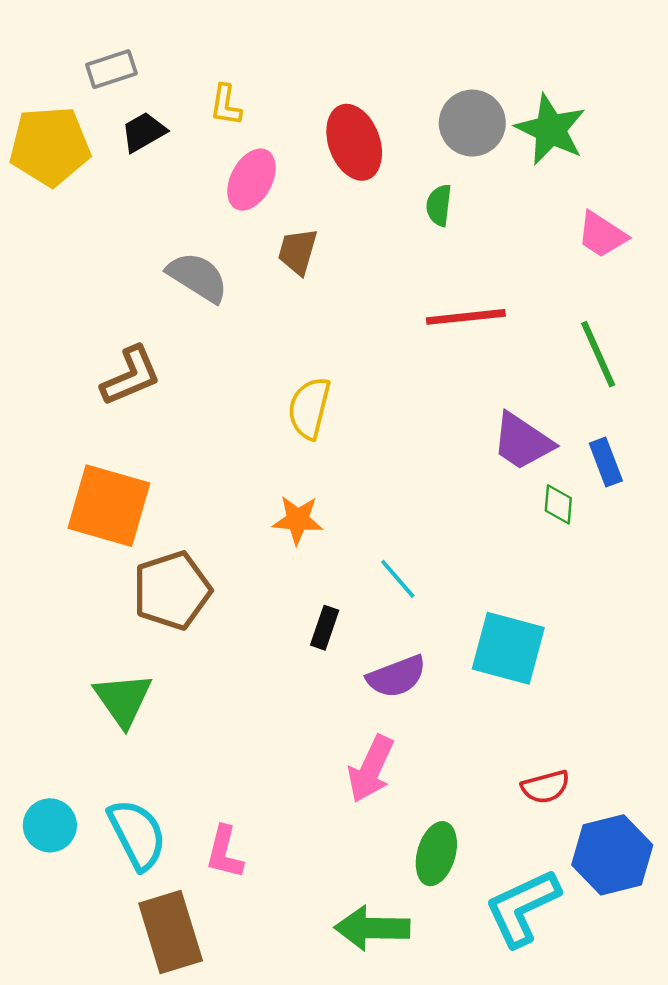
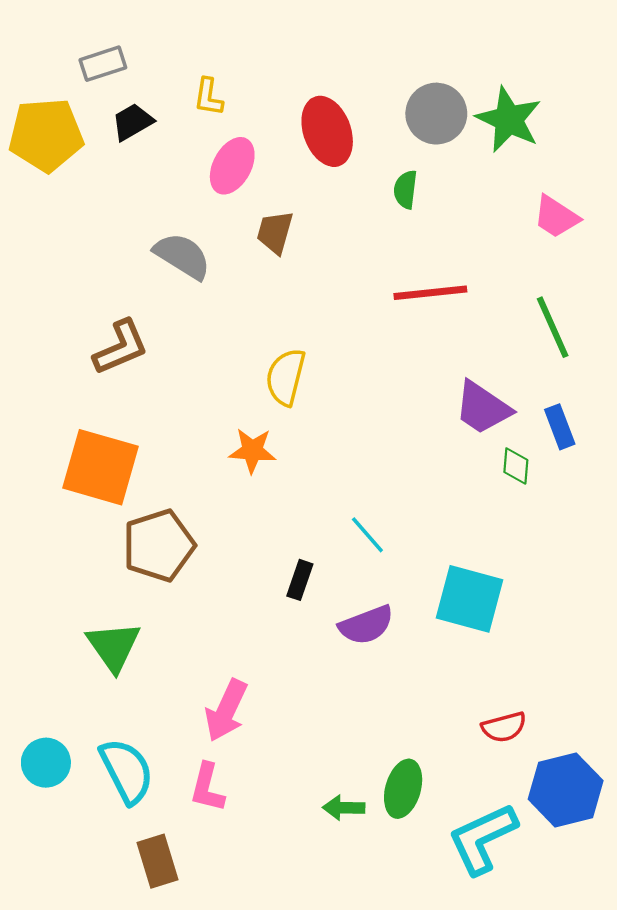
orange star: (298, 520) -> (252, 451), moved
pink arrow: (371, 769) -> (226, 710), moved
green arrow: (372, 928) -> (344, 808), moved, size x0.6
brown rectangle: (171, 932) -> (157, 861), size x0.7

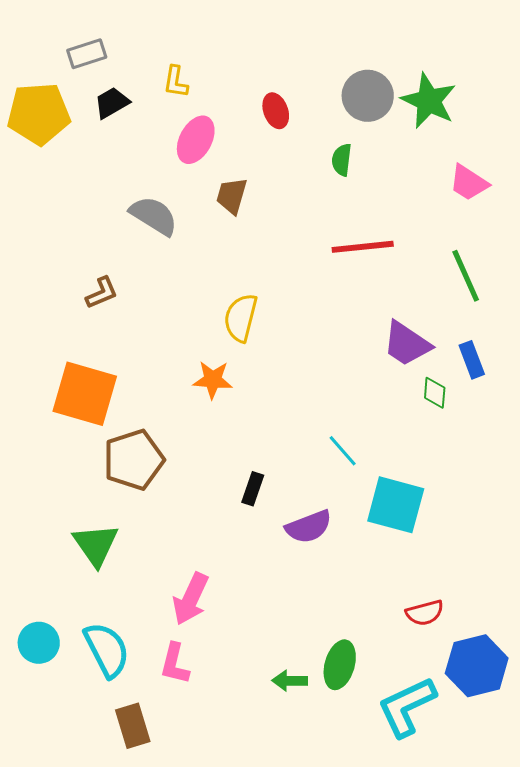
red ellipse: (327, 131) -> (276, 111), size x0.6
brown L-shape: (121, 347) -> (102, 293), size x0.7
cyan line: (367, 535) -> (343, 451), moved

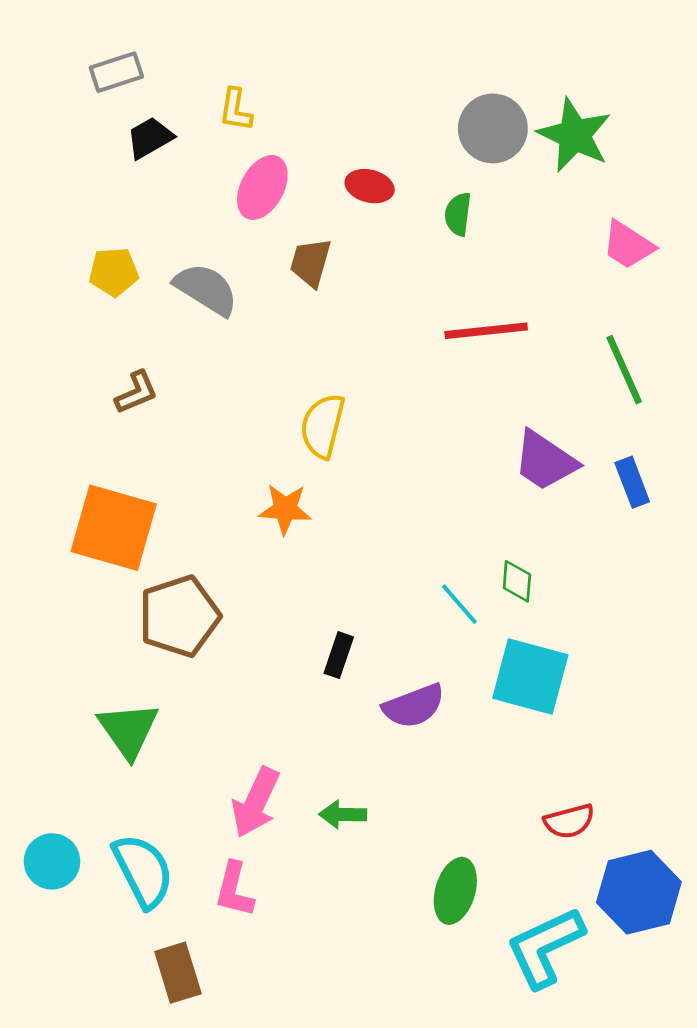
red ellipse: (276, 111) -> (370, 186), moved, turned -56
yellow pentagon: (39, 114) -> (114, 272), moved, size x0.6
green diamond: (435, 393) -> (517, 581), moved
green arrow: (290, 681) -> (343, 814), moved

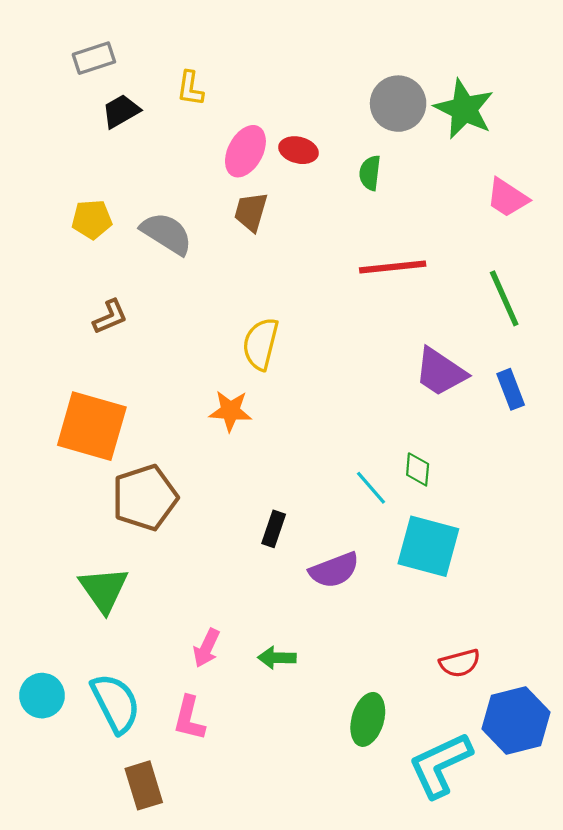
pink ellipse: (262, 187) -> (245, 151), moved
pink arrow: (256, 802) -> (207, 648), size x0.7

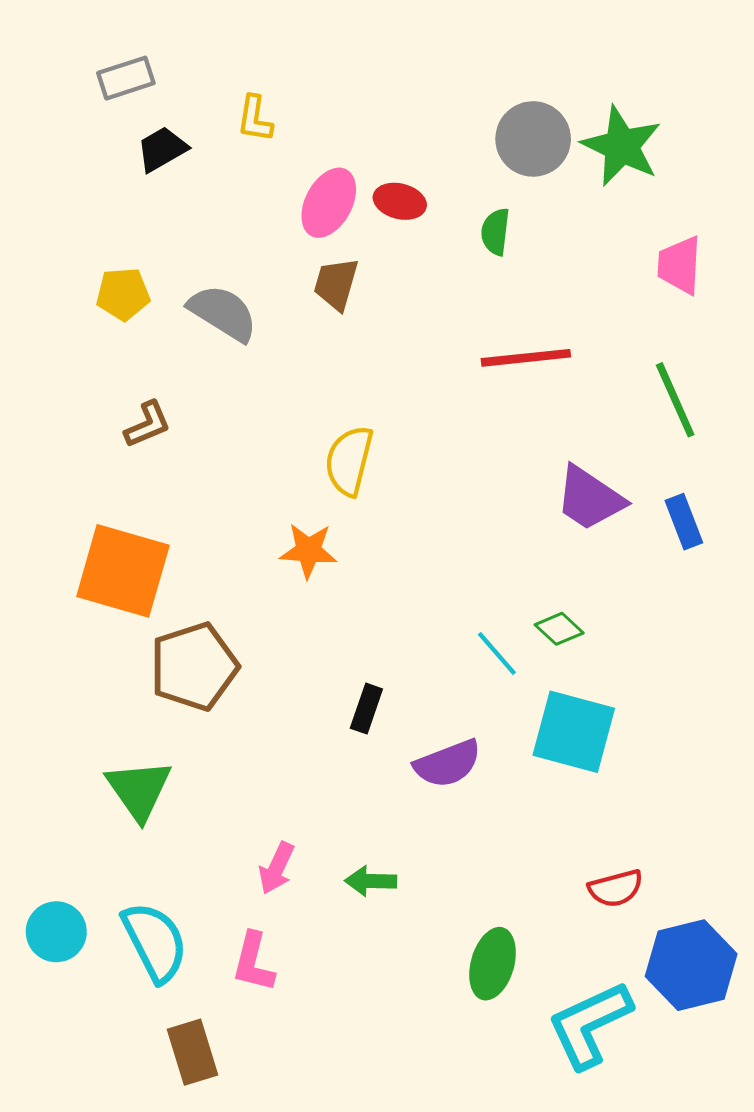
pink trapezoid: (507, 198) -> (680, 265), turned 60
green diamond: (418, 469) -> (559, 629), turned -52

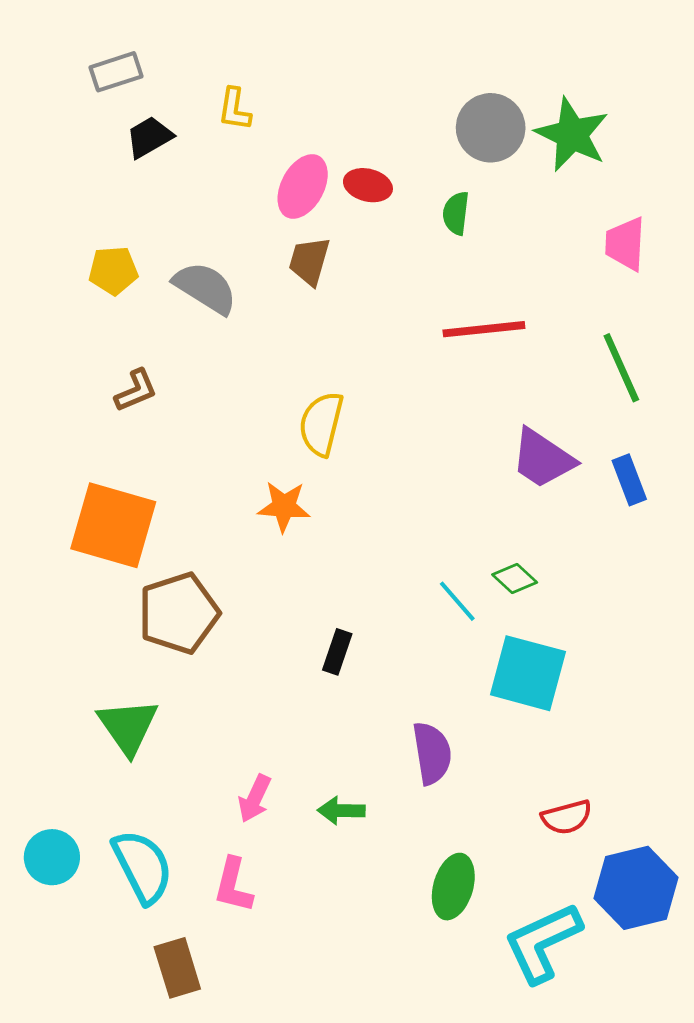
purple semicircle: (448, 764) -> (432, 753), moved, turned -78

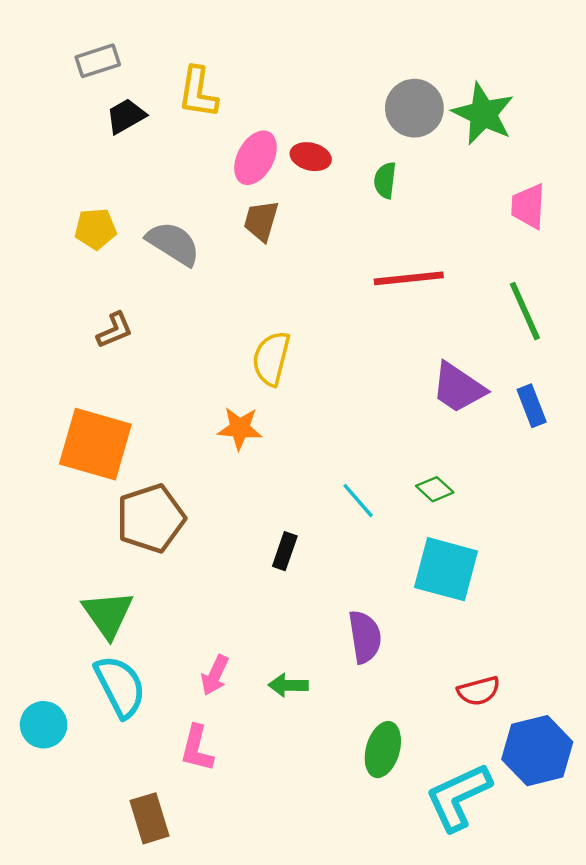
yellow L-shape: (235, 109) -> (198, 92), size x1.4
cyan line: (457, 601) -> (358, 500), moved
cyan semicircle: (143, 867) -> (120, 686), moved

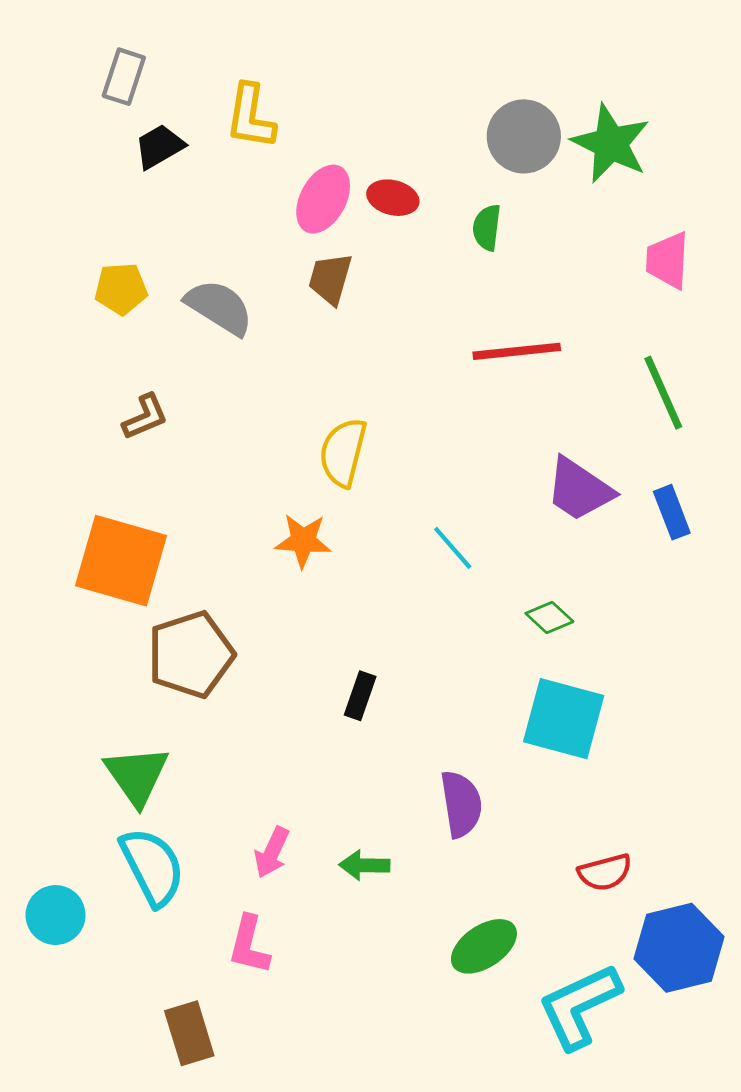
gray rectangle: (98, 61) -> (124, 77), turned -54
cyan line: (358, 500) -> (453, 548), moved
green ellipse: (383, 750) -> (484, 946), turned 40

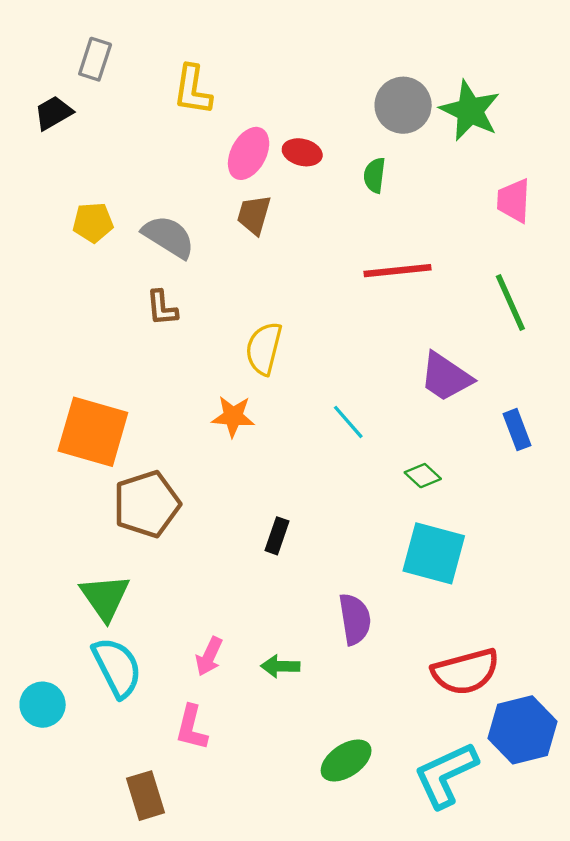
black trapezoid: (159, 146) -> (53, 113), moved
brown L-shape: (145, 417) -> (162, 308), moved, turned 108
blue rectangle: (672, 512) -> (517, 430), moved
red semicircle: (605, 872) -> (465, 672), size x1.6
green ellipse: (484, 946) -> (346, 760), moved

